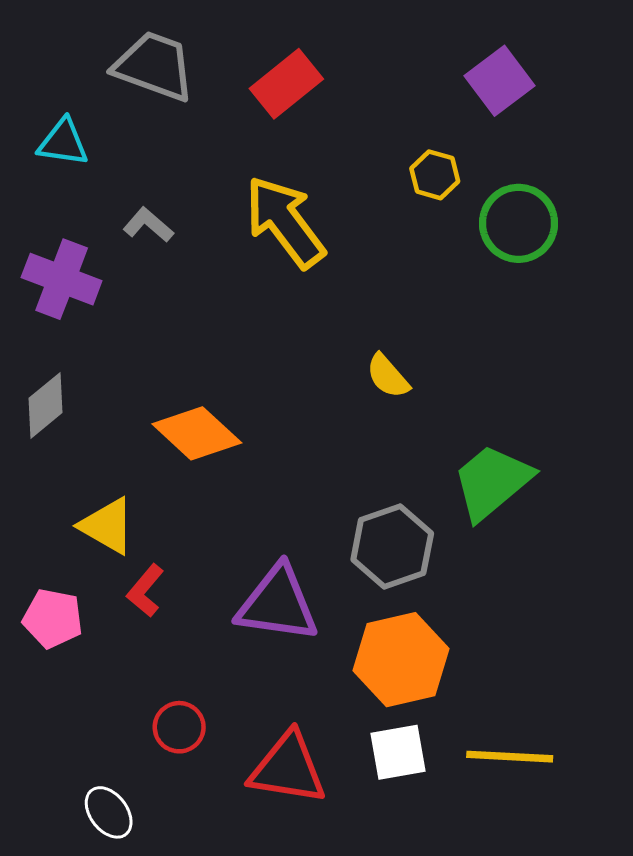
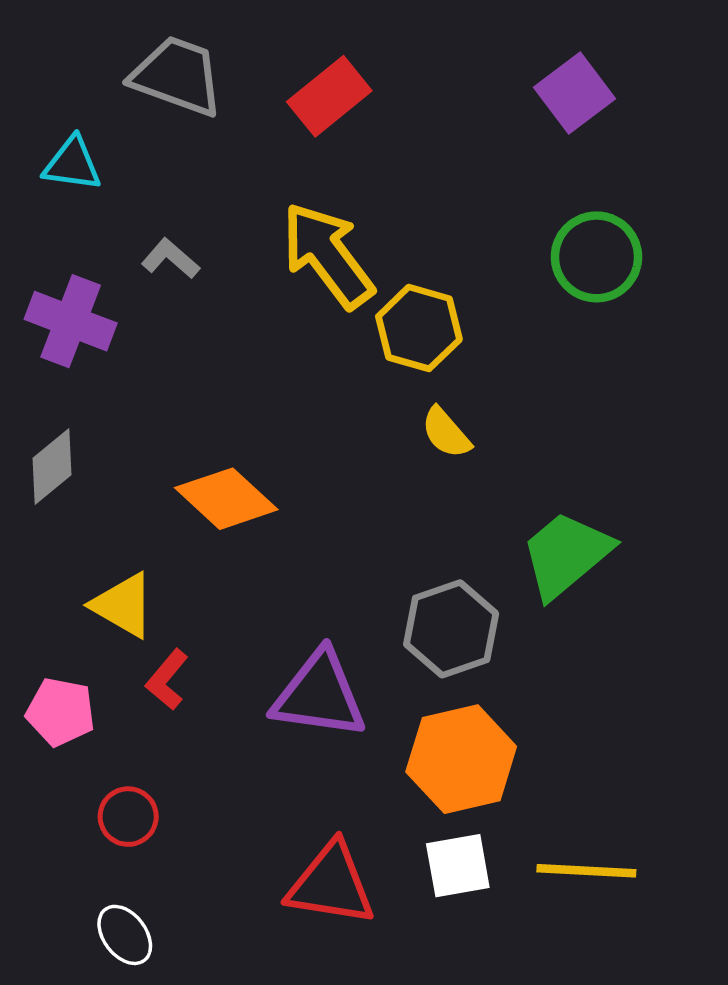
yellow hexagon: (435, 175) -> (419, 328), moved, size x1.5
red circle: (179, 727) -> (128, 817), moved

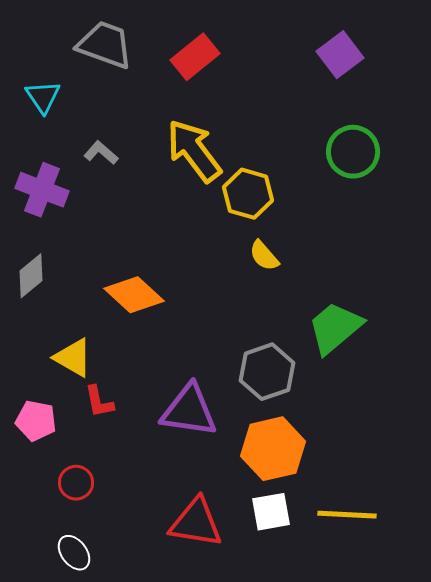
cyan triangle: (72, 164) -> (43, 97), turned 48
red L-shape: (167, 680) -> (99, 402), turned -51

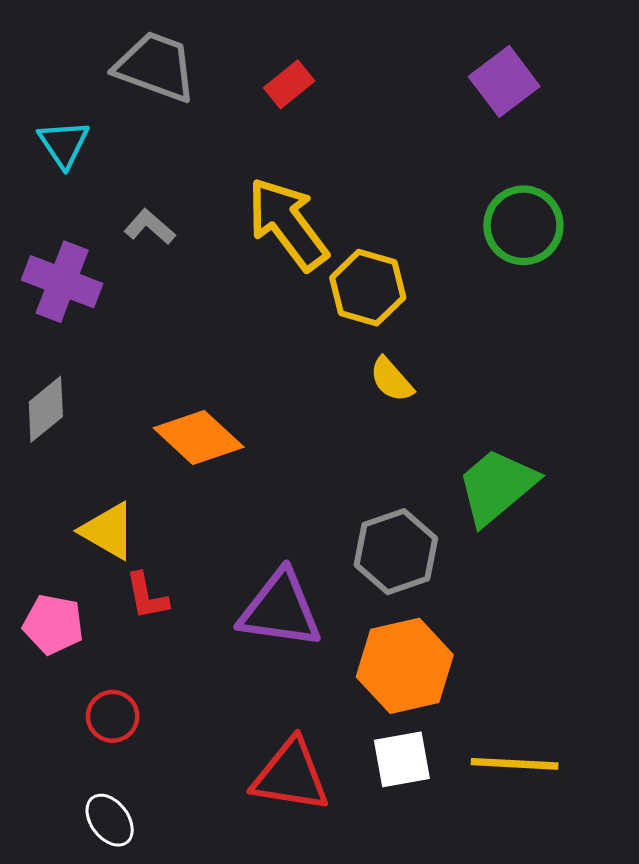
red rectangle: (195, 57) -> (289, 84), size x0.7

